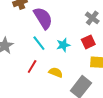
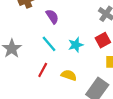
purple semicircle: (43, 18) -> (52, 16), size x0.6

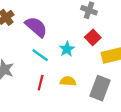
purple semicircle: (52, 16) -> (36, 27), size x1.5

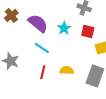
red square: (93, 37) -> (88, 31), turned -32
cyan star: (67, 49) -> (64, 28), moved

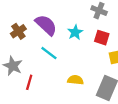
brown cross: (11, 15) -> (18, 31), moved
red line: (43, 72) -> (29, 82), moved

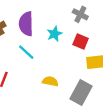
purple semicircle: (46, 25) -> (26, 24), turned -140

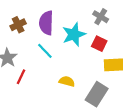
cyan star: (54, 34) -> (74, 34), size x1.5

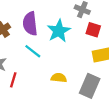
red square: (99, 44) -> (93, 30), moved

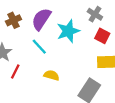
purple semicircle: (30, 24) -> (41, 19), turned 30
yellow semicircle: (59, 78) -> (52, 75), moved

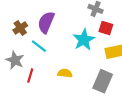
cyan star: (68, 31) -> (84, 40), moved
cyan line: (39, 47) -> (39, 46), moved

